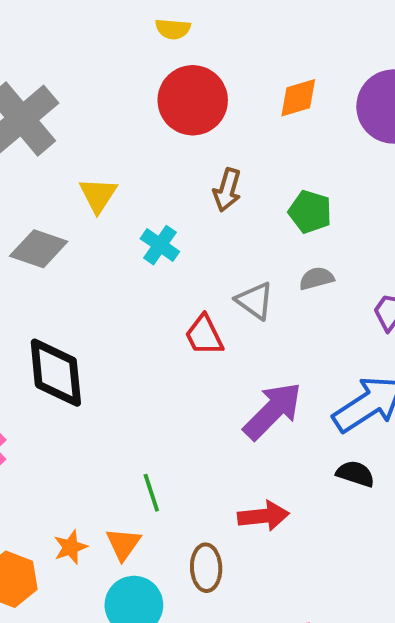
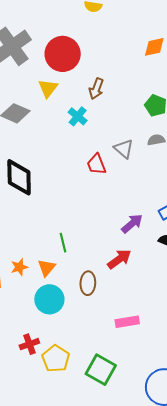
red circle: (193, 100) -> (63, 54), moved
brown arrow: (227, 190) -> (96, 89), moved
purple arrow: (273, 411) -> (132, 223), moved, size x0.7
red arrow: (263, 516) -> (119, 259), turned -35

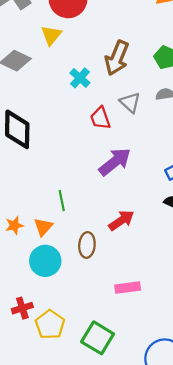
brown arrow: (96, 89) -> (117, 58), moved, size x1.5
cyan cross: (78, 116) -> (80, 78), moved
purple arrow: (132, 223) -> (115, 162), moved, size x1.4

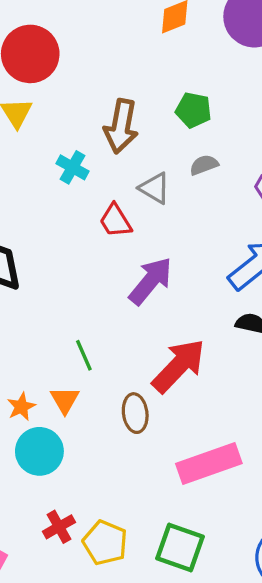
red arrow: (121, 220) -> (179, 366), size x1.5
cyan circle: (45, 261) -> (39, 451), moved
pink rectangle: (128, 288) -> (209, 463), size x1.6

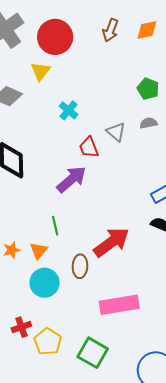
brown arrow: (121, 126) -> (110, 30), moved, size x0.7
purple arrow: (151, 281) -> (71, 179), moved
cyan circle: (39, 451) -> (45, 283), moved

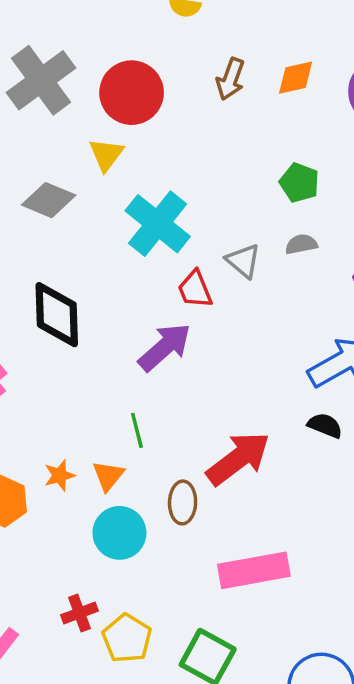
cyan cross: (69, 110) -> (158, 224), size x1.8

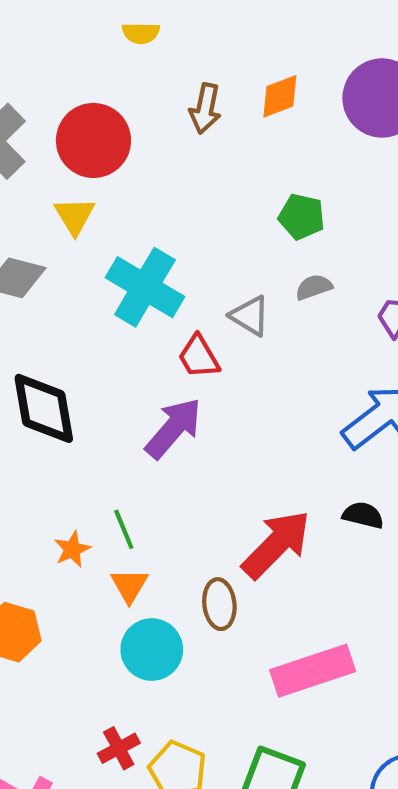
black semicircle: (325, 425) -> (363, 515), moved
green line: (137, 430) -> (124, 529), moved
orange star: (60, 475) -> (72, 549), moved

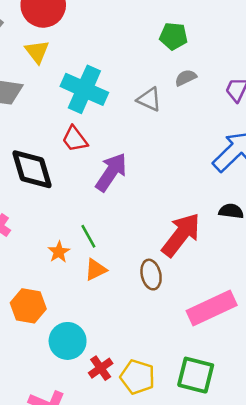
red trapezoid: (199, 357) -> (75, 139), moved
orange triangle: (129, 585) -> (96, 270), turned 40
cyan circle: (152, 650) -> (68, 341), moved

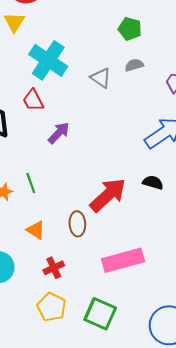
purple arrow: (111, 172) -> (59, 133), size x0.7
orange triangle: (96, 270) -> (36, 230), moved, turned 48
red cross: (101, 368) -> (54, 268), moved

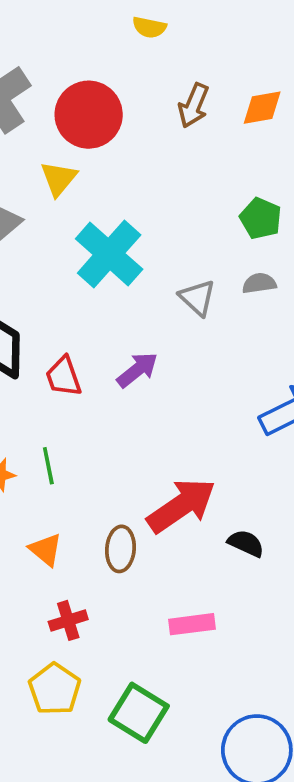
red trapezoid: (33, 100) -> (63, 377), moved
purple arrow: (59, 133) -> (137, 370), moved
black semicircle: (153, 182) -> (246, 543), moved
pink rectangle: (123, 260) -> (192, 624), size x0.6

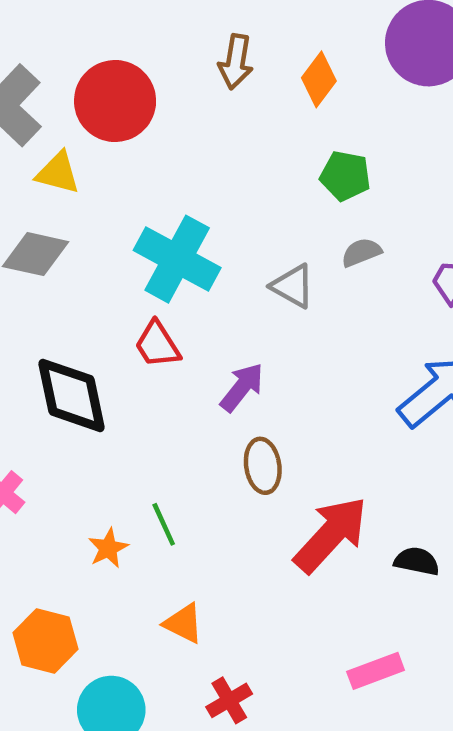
orange diamond: (262, 108) -> (319, 79), moved, turned -30
yellow triangle: (59, 178) -> (58, 173), moved, turned -42
red trapezoid: (63, 377) -> (157, 345), moved
brown ellipse: (120, 549) -> (263, 466), moved

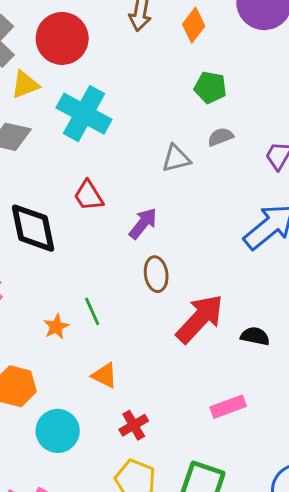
yellow triangle: (58, 173) -> (25, 85), turned -36
cyan cross: (177, 259) -> (84, 114), moved
gray triangle: (293, 286) -> (176, 158), turned -44

